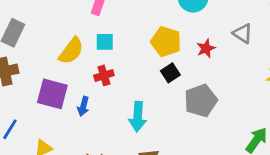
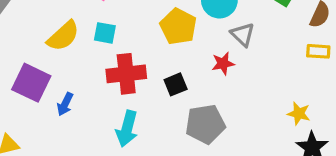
gray triangle: (243, 33) -> (243, 34), moved
yellow pentagon: (166, 42) -> (178, 26), moved
red cross: (104, 75) -> (126, 74), moved, size x1.6

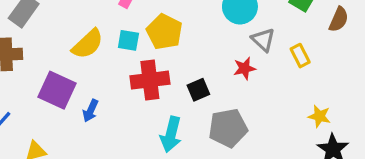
yellow pentagon: (178, 26) -> (164, 32), moved
yellow rectangle: (318, 51) -> (300, 56), moved, turned 60
cyan arrow: (127, 129) -> (171, 134), moved

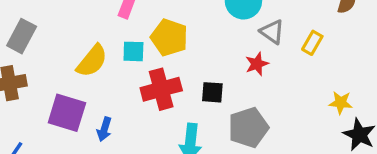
yellow rectangle: (300, 56) -> (312, 43), turned 65
black square: (198, 90) -> (212, 92), turned 35

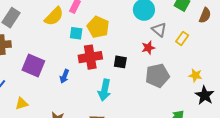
yellow semicircle: (92, 61) -> (54, 16), moved
gray pentagon: (248, 128) -> (157, 76), moved
blue arrow: (104, 129) -> (64, 76), moved

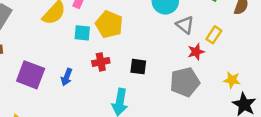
red star: (148, 48) -> (196, 52), moved
red cross: (90, 57) -> (101, 62), size x0.6
blue arrow: (64, 76) -> (67, 77), moved

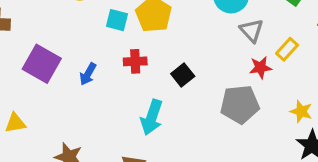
black square: (138, 67) -> (183, 75), turned 35

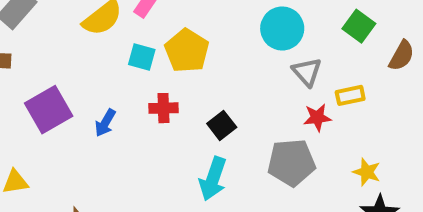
yellow rectangle: (287, 49) -> (350, 95), turned 35
purple square: (42, 64) -> (49, 110), turned 30
cyan arrow: (152, 117) -> (213, 179), moved

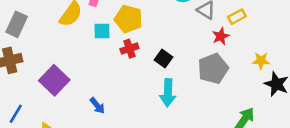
red cross: (163, 108) -> (129, 49), moved
blue arrow: (105, 123) -> (97, 106), moved, turned -54

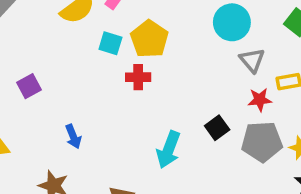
black square: (163, 59) -> (217, 128), moved
gray pentagon: (213, 69) -> (262, 142), moved
purple square: (54, 80) -> (29, 86), size x0.6

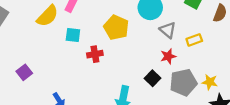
yellow pentagon: (149, 39) -> (116, 27), moved
red star: (260, 100) -> (168, 56), moved

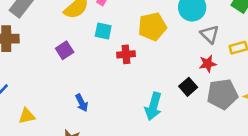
yellow pentagon: (116, 27) -> (152, 27), turned 30
purple square: (24, 72) -> (65, 50), moved

